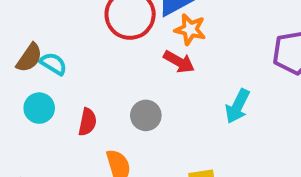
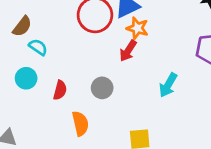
brown semicircle: (29, 58) -> (22, 26), moved
red arrow: (179, 62) -> (128, 51), turned 90

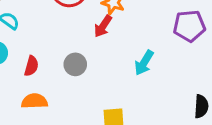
orange semicircle: (80, 123) -> (34, 101), moved, turned -80

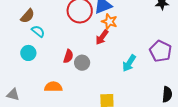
purple pentagon: (189, 26) -> (160, 51), moved, turned 30
red semicircle: (31, 66) -> (68, 56), moved

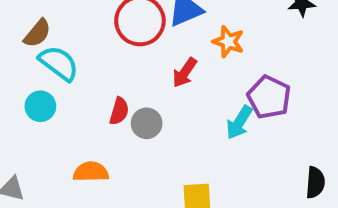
orange star: (109, 22) -> (228, 42), moved
cyan semicircle: (38, 31) -> (59, 63), size x1.5
purple pentagon: (160, 51) -> (269, 97), moved

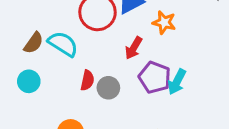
brown semicircle: (37, 33) -> (34, 43), moved
cyan semicircle: (59, 63) -> (63, 44), moved
purple pentagon: (269, 97) -> (155, 77), moved

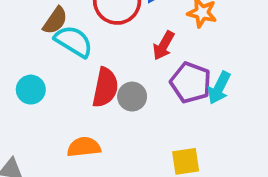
brown semicircle: (34, 43) -> (55, 20), moved
red semicircle: (87, 80) -> (105, 87), size x1.5

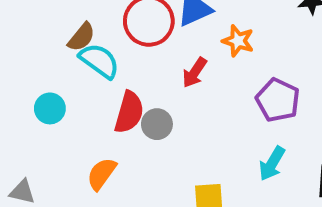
purple pentagon: (191, 83) -> (278, 100), moved
cyan arrow: (219, 88) -> (272, 164), moved
orange semicircle: (84, 147) -> (102, 174), turned -52

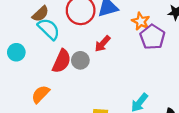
orange star: (238, 41) -> (141, 21), moved
purple pentagon: (278, 100) -> (152, 37), moved
gray circle: (157, 124) -> (80, 60), moved

